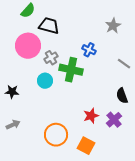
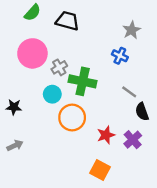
black trapezoid: (49, 26) -> (67, 21), moved
blue cross: (89, 50) -> (120, 56), moved
gray line: (124, 64) -> (129, 92), moved
orange circle: (56, 135) -> (72, 118), moved

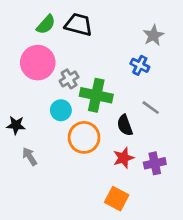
green semicircle: (32, 13) -> (46, 24), moved
black semicircle: (142, 112) -> (125, 125), moved
purple cross: (133, 140) -> (155, 163), turned 30
gray arrow: (15, 145) -> (30, 157), moved, turned -98

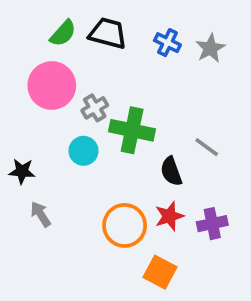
blue cross: (140, 65) -> (167, 43), moved
orange circle: (84, 137) -> (125, 225), moved

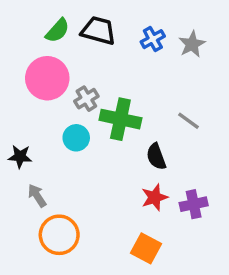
blue cross: (167, 43) -> (153, 39), turned 35
gray line: (207, 147) -> (189, 121), moved
orange circle: (125, 225) -> (59, 235), moved

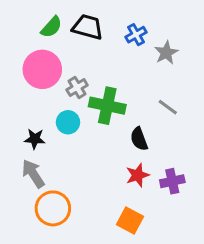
gray star: (192, 44) -> (166, 53), moved
black star: (20, 157) -> (35, 139), moved
gray arrow: (37, 196) -> (33, 174), size x1.4

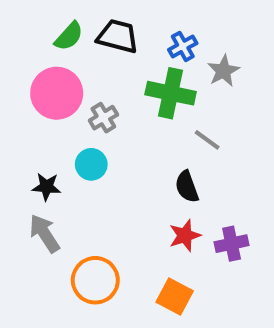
green cross: (107, 106) -> (171, 93), moved
gray line: (168, 107) -> (207, 140), moved
orange circle: (53, 208) -> (95, 280), moved

